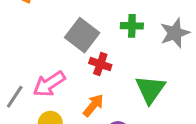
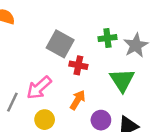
green cross: (132, 26) -> (107, 38), moved
gray star: (175, 33) -> (136, 45), moved

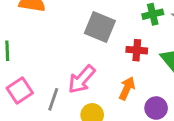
red cross: (78, 65) -> (137, 50), moved

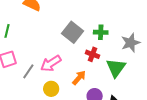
green cross: (153, 14) -> (101, 32), moved

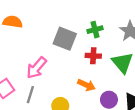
pink arrow: (51, 64) -> (36, 68), moved
orange arrow: (79, 78) -> (86, 85), turned 91

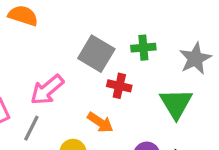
red cross: (93, 56) -> (119, 86), moved
orange arrow: (86, 85) -> (100, 122), moved

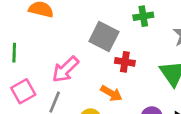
green cross: (143, 48) -> (143, 16), moved

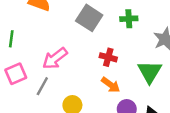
gray square: (104, 37) -> (89, 18), moved
orange arrow: (111, 93) -> (111, 85), moved

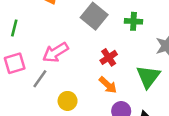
red cross: (108, 57) -> (109, 57), turned 35

